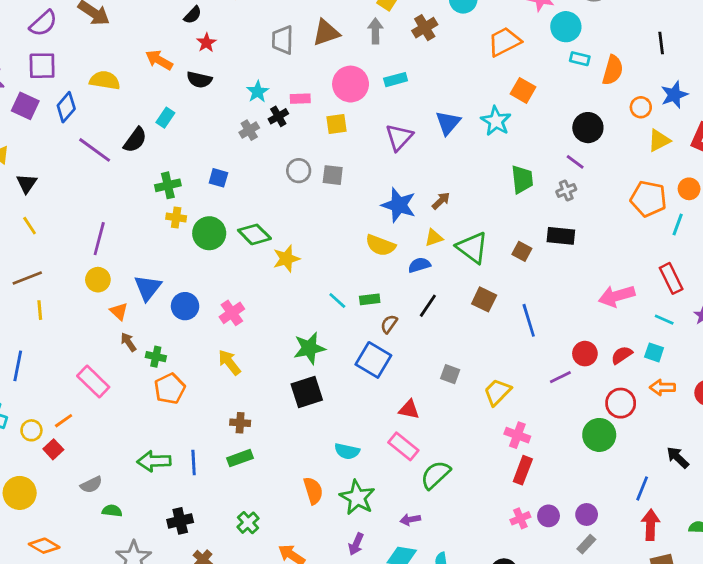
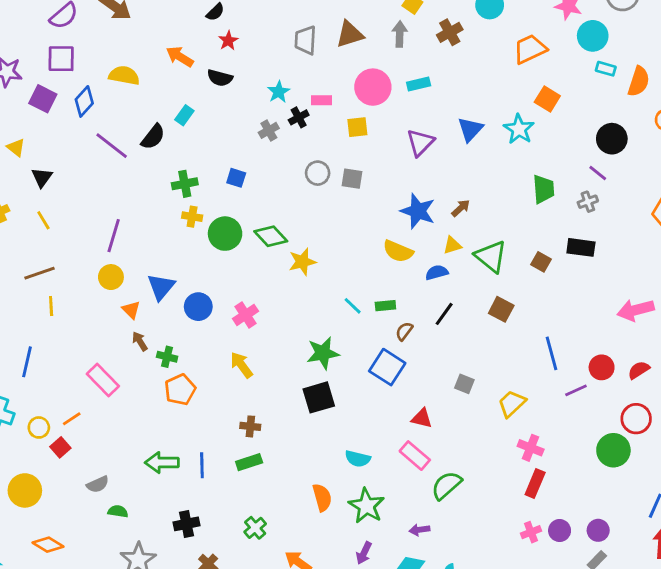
blue line: (529, 320) -> (551, 353), moved

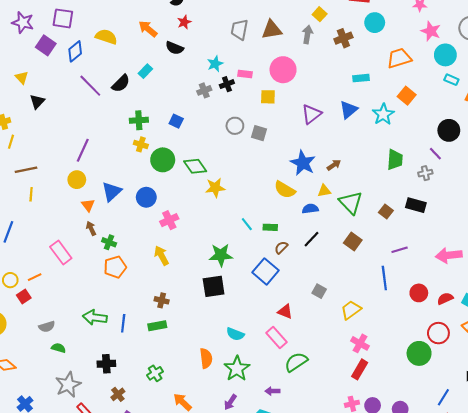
cyan rectangle: (419, 84) -> (361, 78), moved
yellow line: (43, 220) -> (11, 142), moved, turned 40
blue circle: (198, 307) -> (146, 197), moved
purple line: (576, 390) -> (400, 250), moved

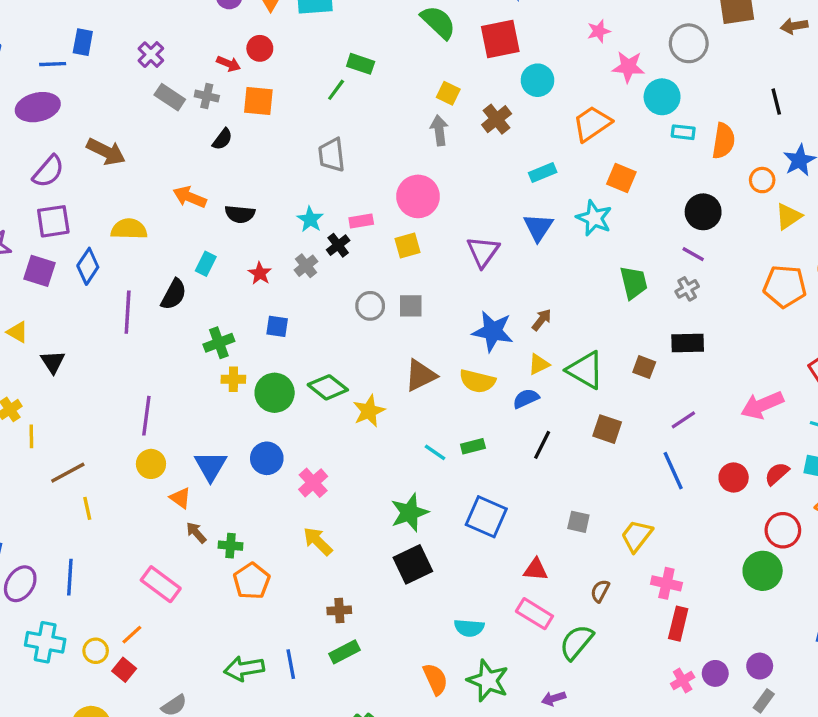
red star: (184, 22) -> (260, 273), moved
brown triangle: (272, 30) -> (421, 375), moved
purple line: (90, 86) -> (128, 312), turned 65
brown semicircle: (281, 248) -> (600, 591), moved

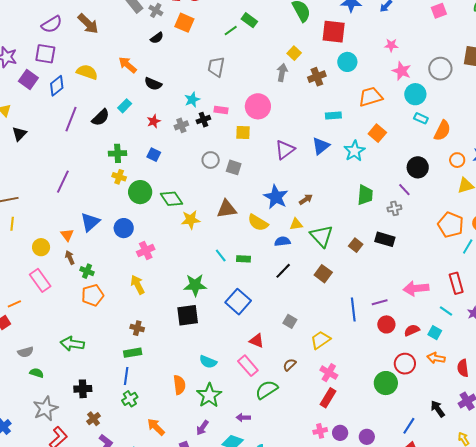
purple line: (683, 420) -> (380, 302), moved
yellow circle: (151, 464) -> (41, 247), moved
blue line: (291, 664) -> (126, 376), moved

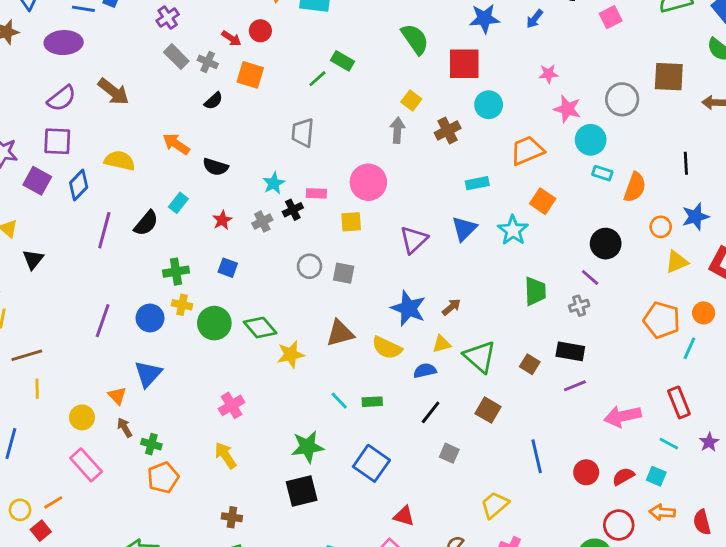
blue circle: (124, 228) -> (150, 318), moved
purple line: (380, 302) -> (575, 386), moved
gray square: (290, 321) -> (449, 453), moved

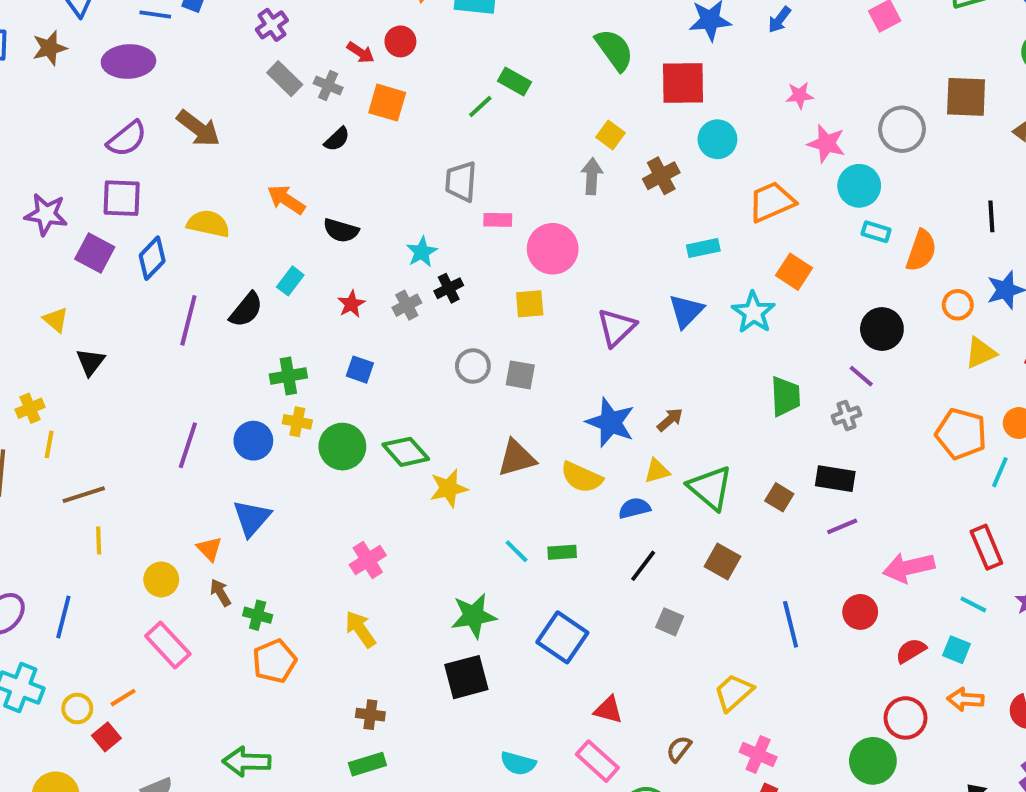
pink rectangle: (316, 193) -> (498, 220), moved
red circle: (586, 472) -> (860, 612), moved

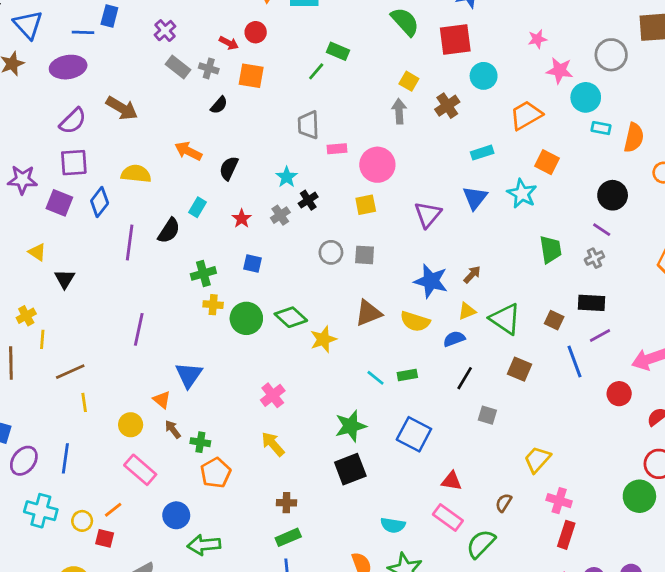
black semicircle: (341, 230) -> (229, 168), turned 105
blue circle: (253, 441) -> (176, 515), moved
blue line: (791, 624) -> (574, 361), moved
red square: (106, 737) -> (105, 538), turned -30

